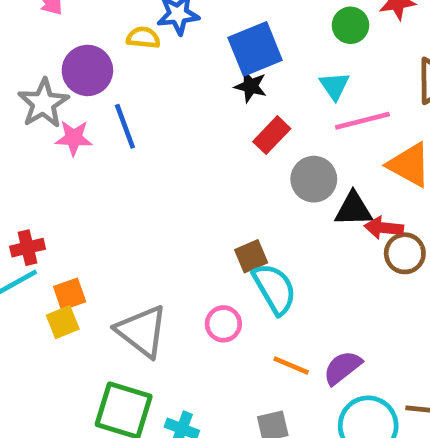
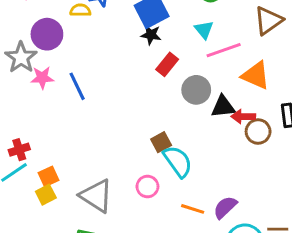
blue line: (125, 126) -> (77, 86), moved

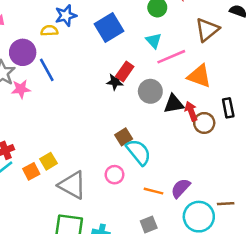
black star: (151, 35) -> (115, 82), moved
blue line: (77, 86) -> (47, 70), moved
red arrow: (243, 117) -> (191, 111), turned 72
yellow square: (46, 195) -> (48, 161), moved

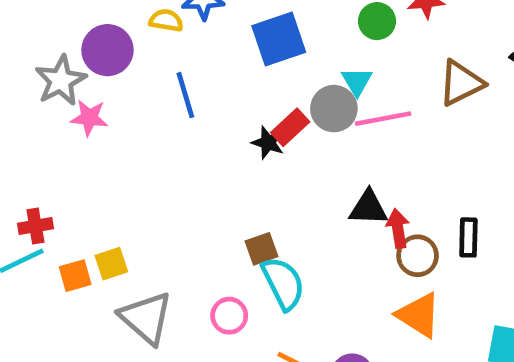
blue line: (47, 70) -> (185, 95), moved
orange triangle: (199, 76) -> (419, 315), moved
gray circle: (150, 91) -> (334, 109), moved

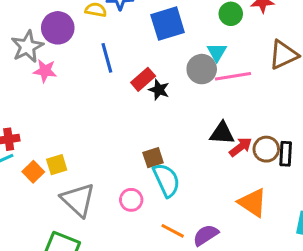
red rectangle: (290, 127) -> (143, 79), moved
red arrow: (398, 229) -> (241, 147), turned 60
brown circle: (418, 256) -> (266, 149), moved
orange square: (75, 276) -> (33, 172), turned -30

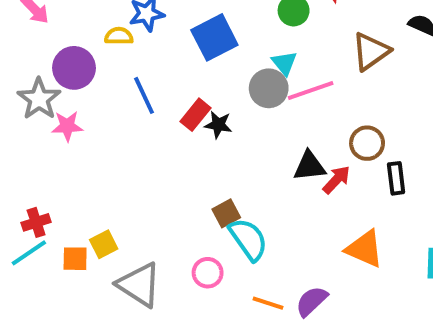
brown circle: (266, 149) -> (367, 143), moved
orange square: (33, 172) -> (75, 259), turned -35

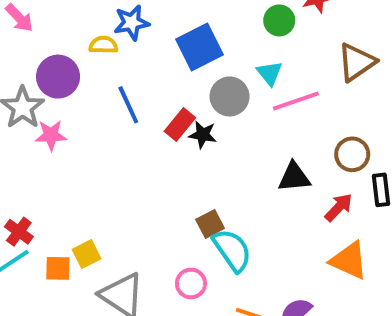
gray circle: (269, 88) -> (230, 96), moved
red arrow: (336, 180) -> (339, 207), moved
red cross: (36, 222) -> (19, 232), turned -36

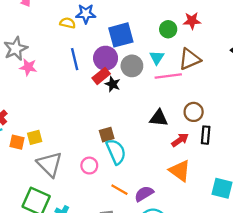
brown triangle: (357, 62) -> (190, 59), moved
purple circle: (58, 77) -> (106, 58), moved

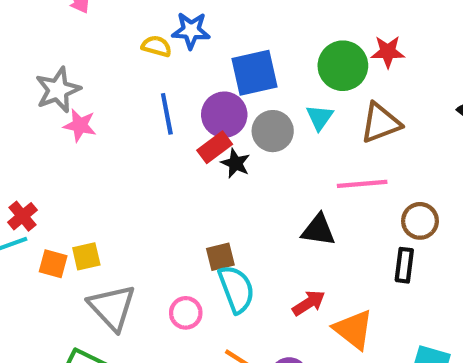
green circle: (168, 29) -> (343, 66), size x1.5
pink line: (168, 76) -> (362, 184), moved
brown circle: (194, 112) -> (420, 221), moved
red arrow: (180, 140) -> (309, 303), moved

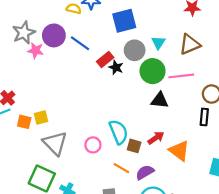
green circle: (343, 66) -> (153, 71), moved
blue line: (167, 114) -> (80, 43), turned -42
purple circle: (224, 115) -> (54, 35), moved
brown square: (220, 257) -> (134, 146), moved, turned 32

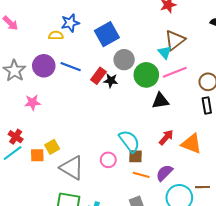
cyan triangle: (158, 43) -> (165, 52), moved
pink star: (36, 50) -> (33, 102), moved
brown square: (134, 146) -> (136, 156), moved

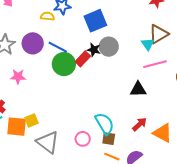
green circle: (146, 75) -> (64, 64), moved
black star: (111, 81) -> (94, 50), moved
orange square: (37, 155) -> (17, 127), size x1.5

